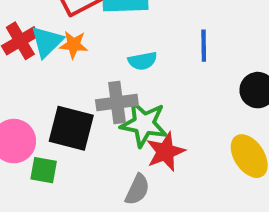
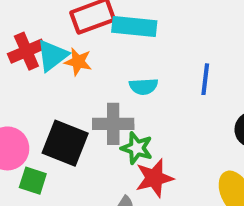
green star: (144, 124) -> (137, 148), size x0.7

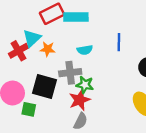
red cross: (26, 51) -> (18, 51), moved
orange star: (78, 62) -> (48, 49), moved
red star: (154, 178) -> (80, 100), moved

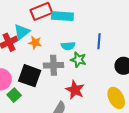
green star: (85, 85) -> (78, 60), moved
red star: (80, 100) -> (75, 90), moved, turned -30
green square: (29, 109) -> (14, 95), turned 32

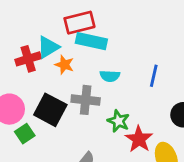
cyan rectangle: (62, 16) -> (91, 41), moved
green star: (78, 60) -> (118, 121), moved
red star: (75, 90) -> (139, 139), moved

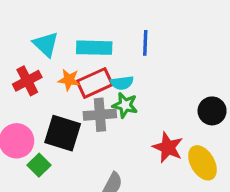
red rectangle: (79, 23) -> (95, 83), moved
cyan triangle: (48, 47) -> (46, 44), moved, turned -35
blue line: (154, 76) -> (145, 43), moved
green star: (118, 121) -> (125, 105), moved

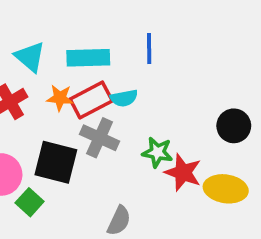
green star: (125, 105) -> (157, 152), moved
gray cross: (100, 115) -> (100, 138), turned 32
yellow ellipse: (202, 163) -> (226, 189), turned -48

